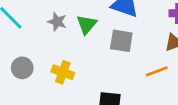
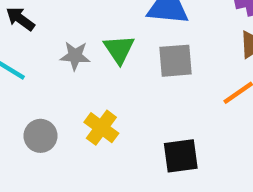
yellow cross: (63, 72) -> (101, 128), turned 30

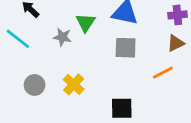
green triangle: (119, 49) -> (86, 23), moved

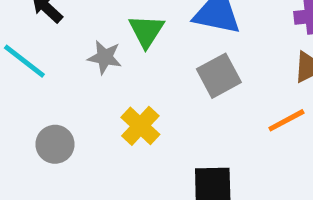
gray square: (126, 48) -> (219, 76), turned -30
yellow cross: (74, 84) -> (140, 126), moved

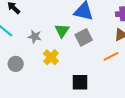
green triangle: (146, 31) -> (62, 31), moved
gray star: (105, 57) -> (35, 37), moved

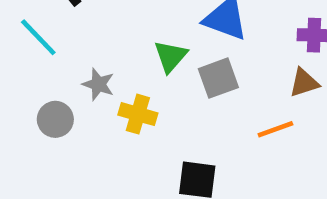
gray star: (35, 37) -> (98, 84), moved
yellow cross: (51, 57) -> (138, 114), turned -35

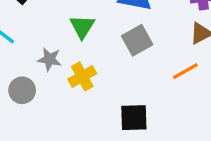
green triangle: (171, 56) -> (82, 27), moved
yellow cross: (138, 114) -> (82, 76), turned -36

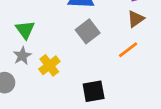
green triangle: (82, 27) -> (25, 30), moved
gray star: (50, 59) -> (22, 56), turned -30

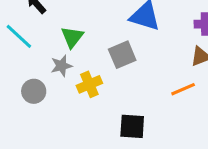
gray square: (88, 31) -> (122, 55), moved

